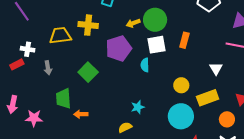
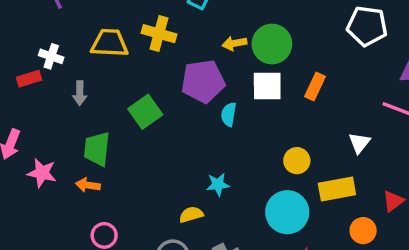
cyan semicircle: (145, 65) -> (229, 114), moved
orange arrow: (81, 114) -> (88, 185), moved

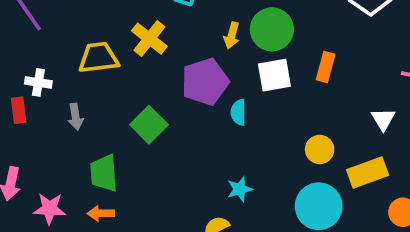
yellow cross: (159, 34) -> (149, 39), turned 32
yellow arrow: (234, 43) -> (232, 35), turned -55
red rectangle: (29, 79) -> (19, 110), turned -70

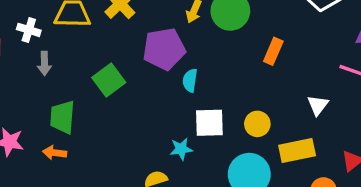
white square: (274, 75) -> (209, 123), moved
white cross: (38, 82) -> (29, 30), moved

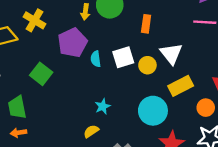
white triangle: (318, 105) -> (171, 54), moved, size x1.5
white square: (209, 123) -> (123, 57), moved
yellow circle: (257, 124) -> (147, 65), moved

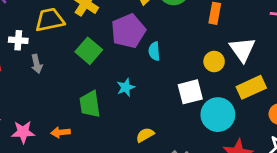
white square: (123, 57) -> (190, 92), moved
green square: (41, 74) -> (89, 51), moved
cyan star: (103, 106) -> (126, 87), moved
green trapezoid: (17, 107) -> (90, 104), moved

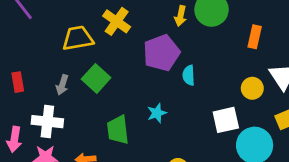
white cross: (18, 40) -> (47, 122), moved, size x1.5
green square: (89, 51) -> (96, 78), moved
gray arrow: (37, 64) -> (62, 85), turned 30

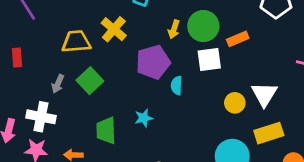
orange rectangle: (255, 37) -> (238, 39), moved, turned 50
red rectangle: (18, 82) -> (17, 57), moved
white square: (226, 120) -> (209, 60), moved

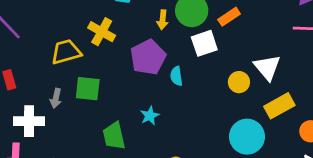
green square: (90, 81) -> (88, 89), turned -30
white cross: (41, 117) -> (29, 121), moved

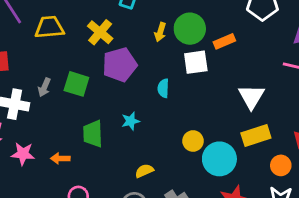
yellow trapezoid: (66, 52) -> (49, 27), moved
purple pentagon: (148, 57) -> (120, 65), moved
yellow circle: (239, 82) -> (193, 141), moved

